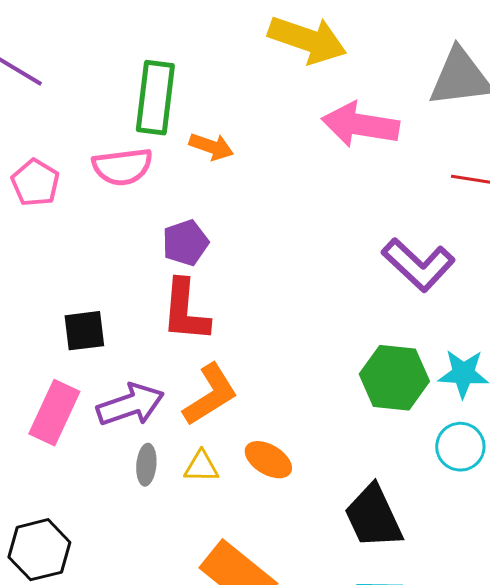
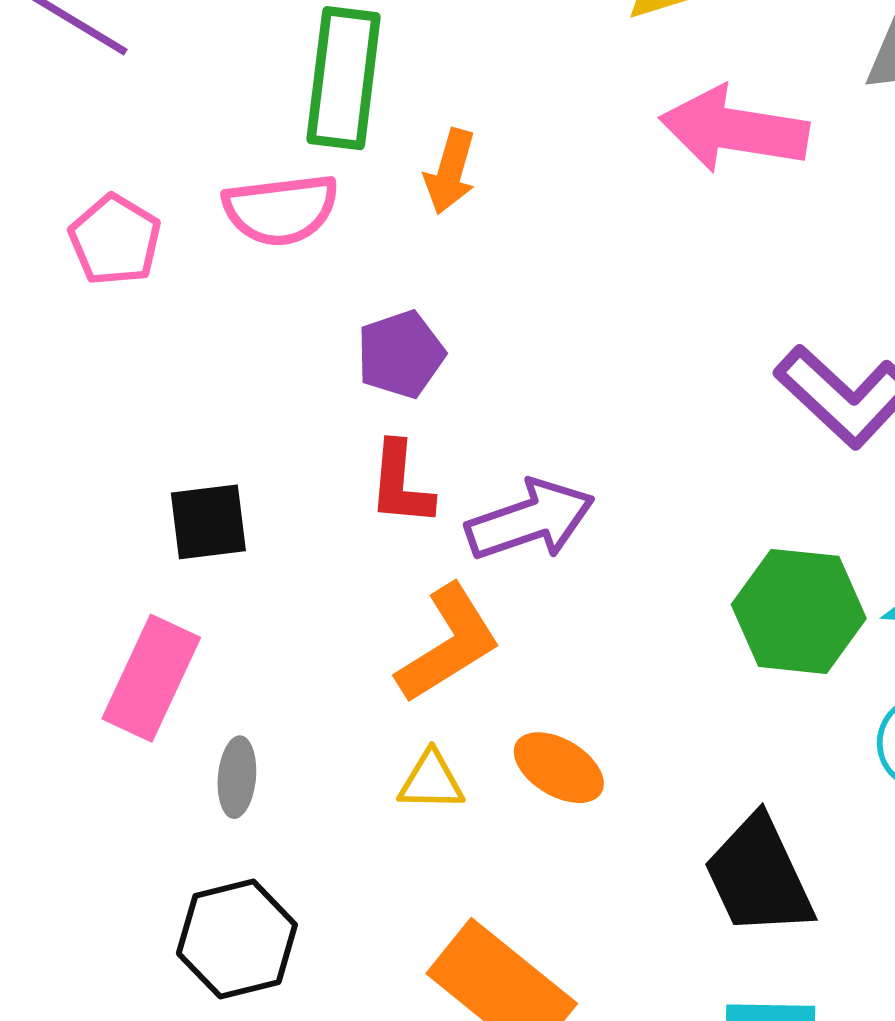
orange arrow: (211, 147) -> (450, 171), turned 87
red L-shape: (185, 311) -> (401, 484), size x0.7
purple arrow: (130, 405) -> (530, 520), moved
gray ellipse: (146, 465) -> (237, 777), moved
black hexagon: (39, 550) -> (237, 939), moved

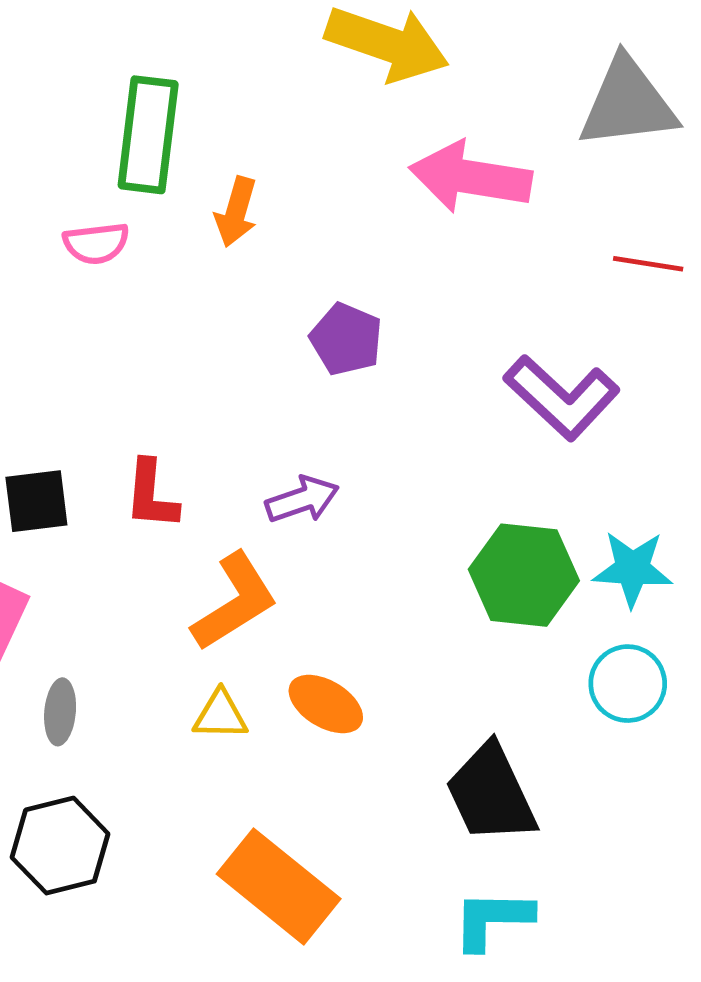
pink semicircle: (281, 210) -> (96, 243), size x0.7
purple pentagon: (401, 354) -> (346, 339), moved, turned -30
red L-shape: (401, 484) -> (151, 495), moved
purple arrow: (530, 520) -> (302, 500), size x0.7

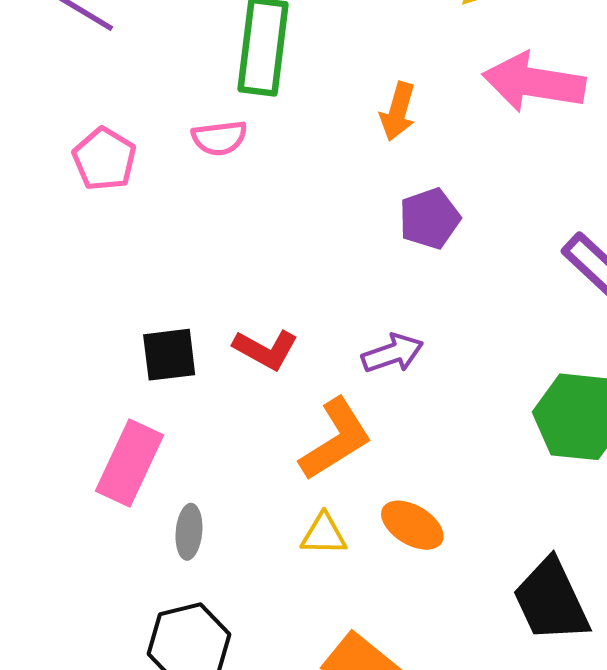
orange arrow: (236, 212) -> (398, 111), moved
purple pentagon: (346, 339) -> (430, 219), turned 30
red L-shape: (151, 495) -> (266, 349), turned -66

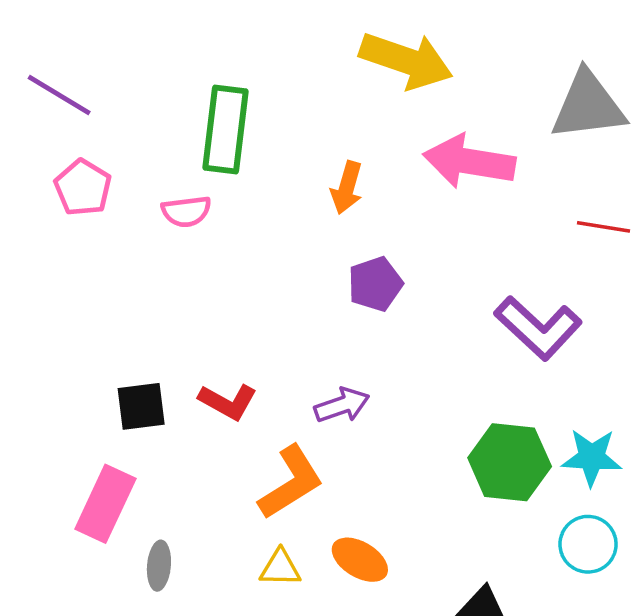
pink pentagon: (104, 159) -> (83, 188), moved

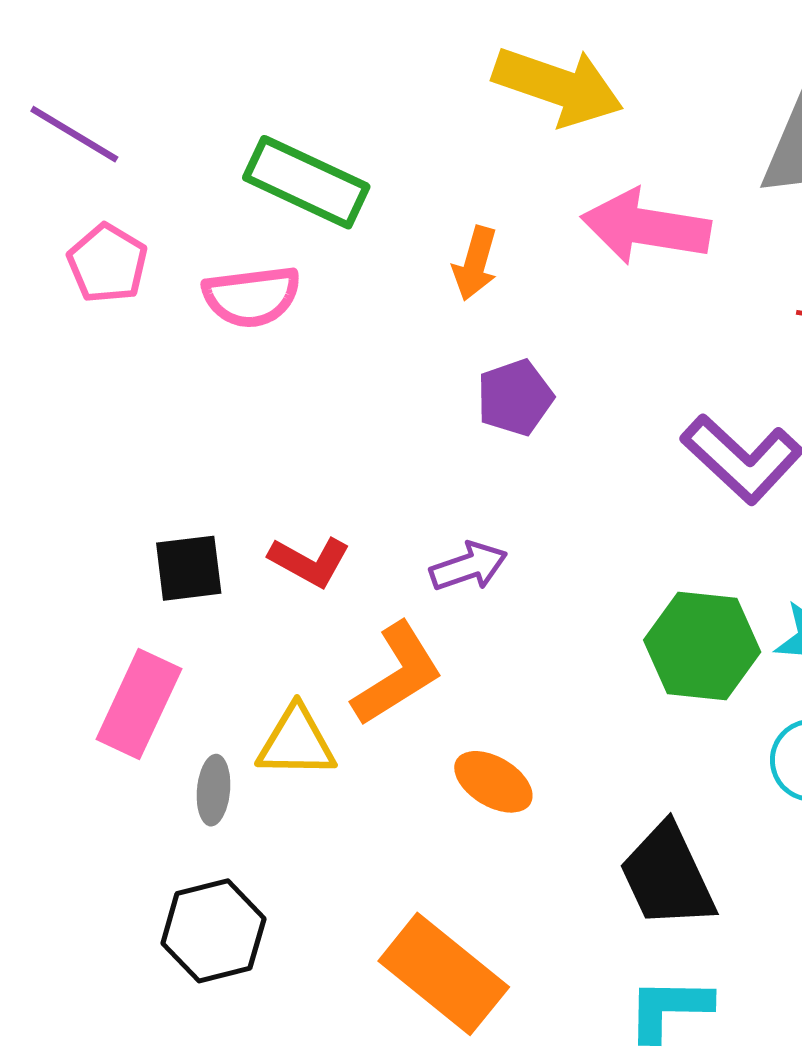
green rectangle: (226, 129) -> (306, 182), turned -72
pink semicircle: (186, 211) -> (252, 297), size x1.4
yellow triangle: (280, 568) -> (296, 742), moved, size x1.4

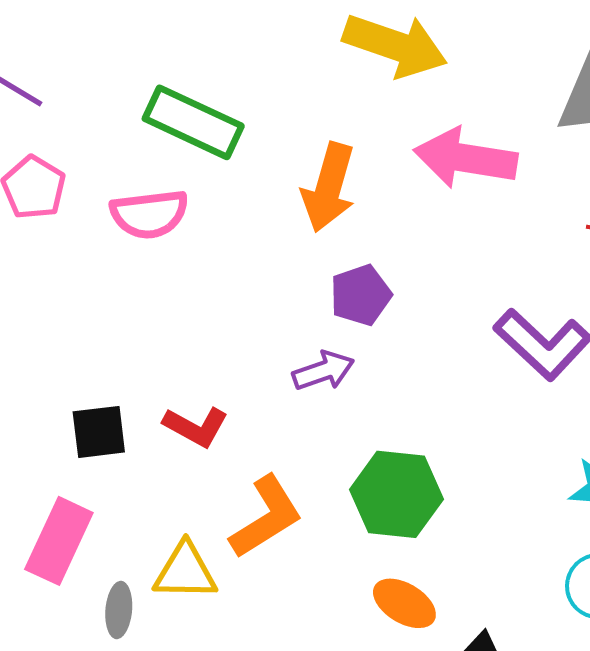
orange arrow: (475, 263) -> (329, 187), size x1.5
purple arrow: (469, 566) -> (323, 371), moved
green hexagon: (702, 646) -> (396, 494), moved
orange ellipse: (493, 782) -> (404, 603), moved

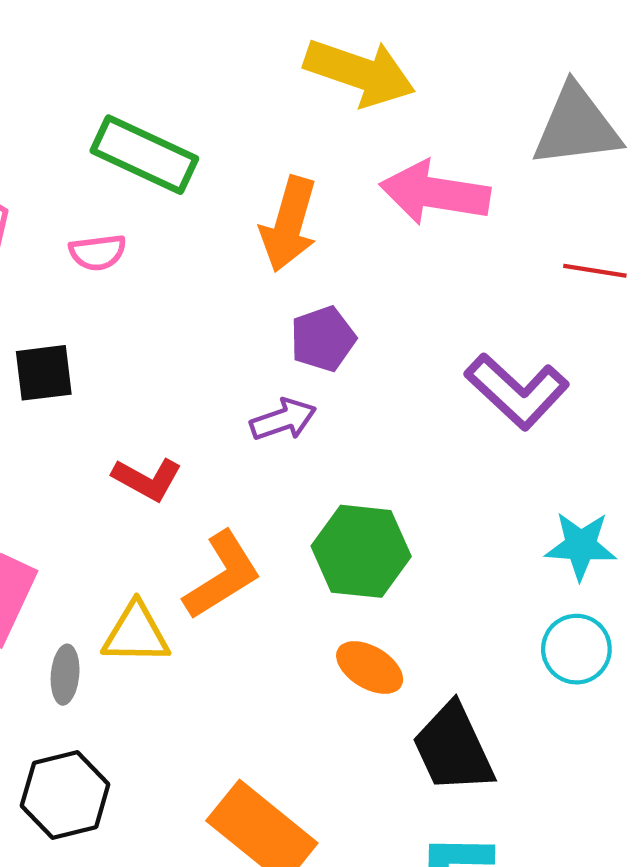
pink semicircle: (149, 214) -> (98, 252), size x0.7
black square: (99, 432) -> (44, 373), moved

